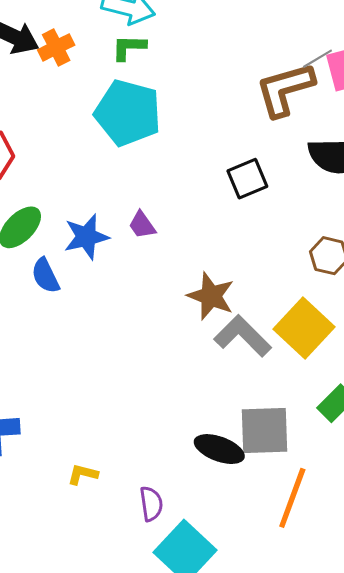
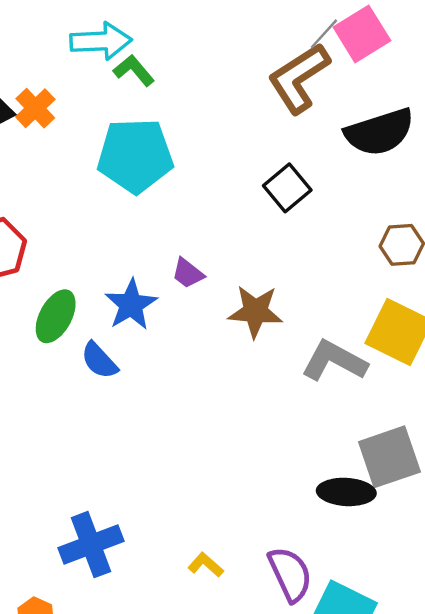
green L-shape: (129, 47) -> (134, 70), moved, turned 66
brown star: (211, 296) -> (255, 311), moved
yellow L-shape: (83, 474) -> (206, 565), turned 44
purple semicircle: (151, 504) -> (290, 574), size x1.4

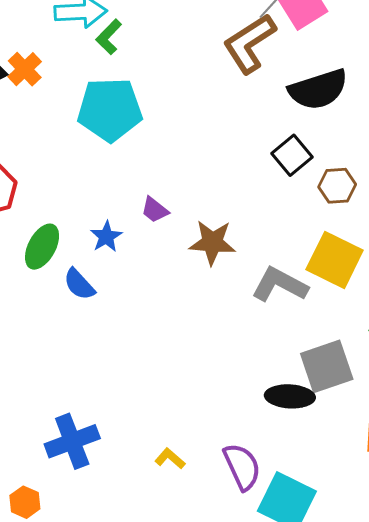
green L-shape: (134, 70) -> (109, 37), turned -96
black square: (287, 188) -> (292, 155), moved
blue star: (131, 305) -> (106, 237), size x0.7

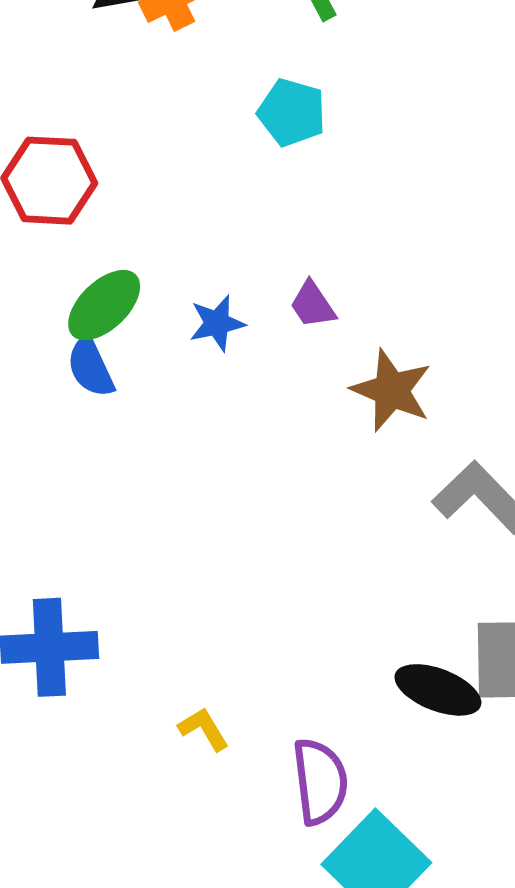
cyan pentagon: (110, 110) -> (292, 113), size x0.6
blue semicircle: (79, 284) -> (91, 367), moved

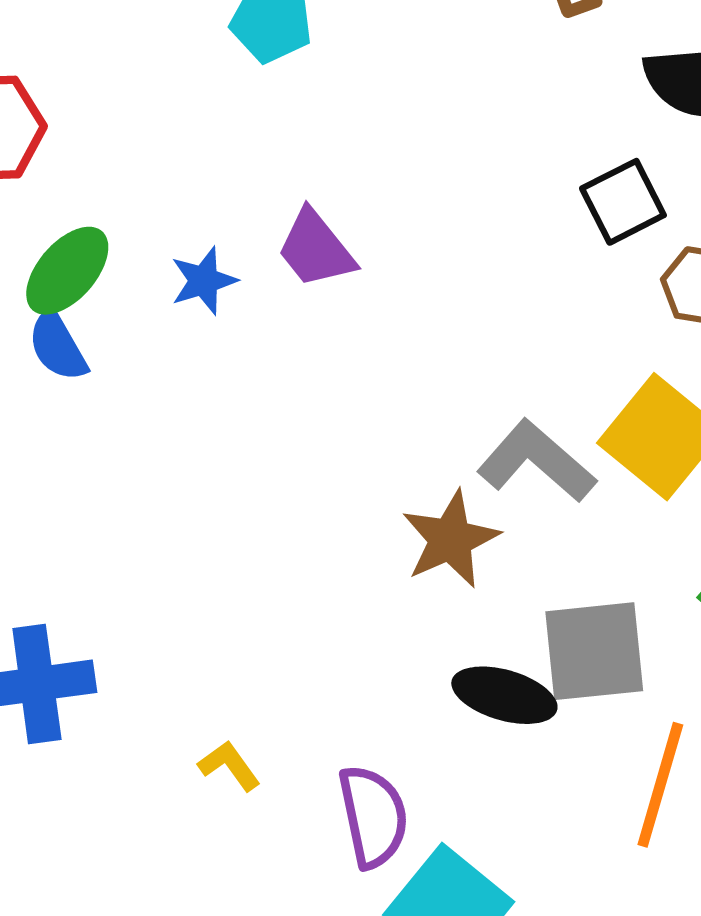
purple trapezoid: (313, 305) -> (316, 249), size x1.4
brown star: (392, 390) -> (451, 539), moved, turned 30

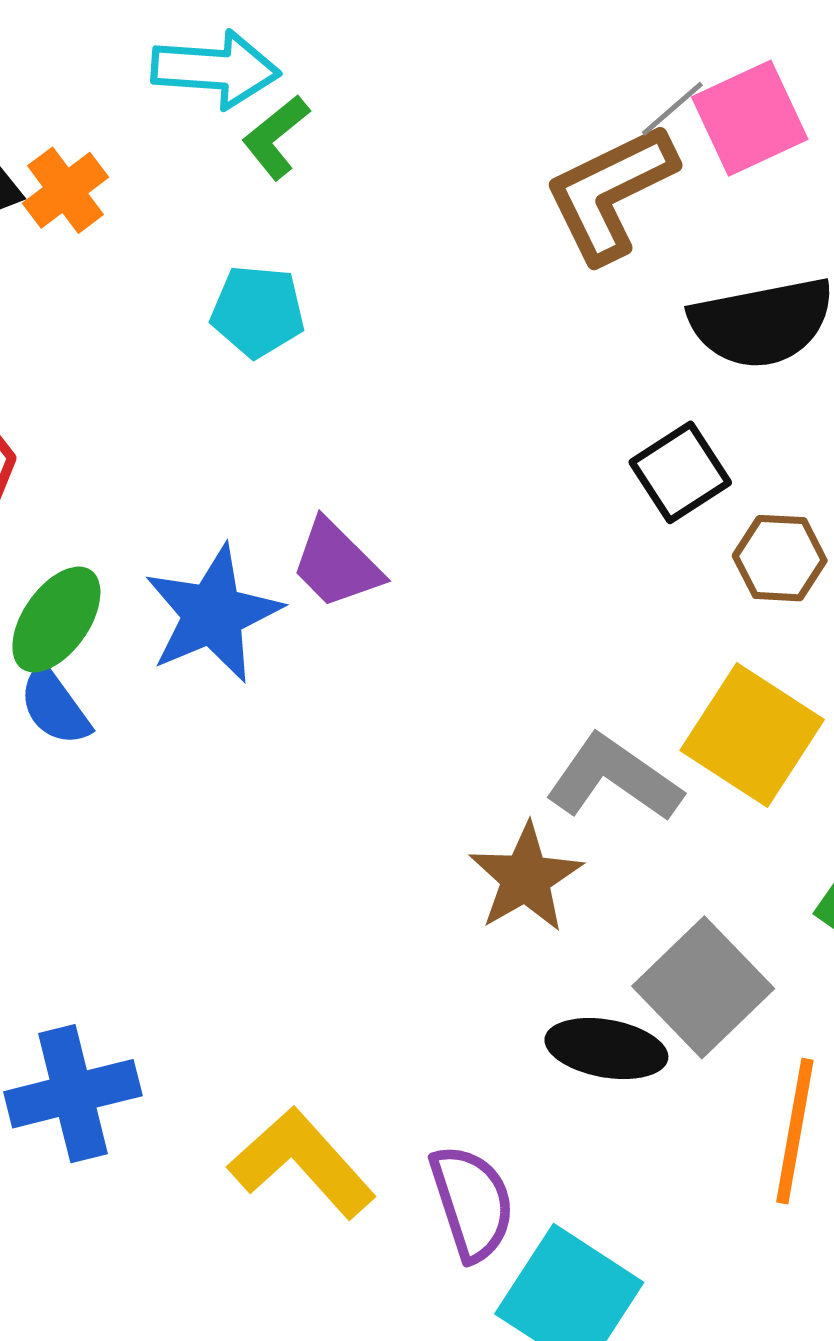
blue star: (204, 281) -> (213, 614), size x1.8
gray square: (594, 651) -> (703, 987), turned -32
yellow L-shape: (229, 766) -> (302, 1163), size x2.0

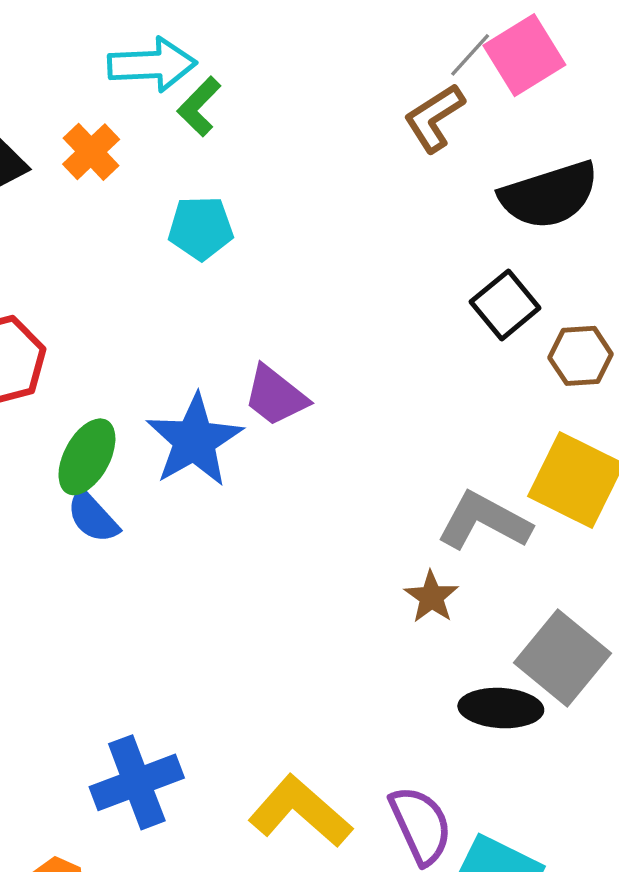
orange cross: (66, 190) -> (91, 152), moved
brown L-shape: (610, 193) -> (434, 118), size x0.7
brown star: (526, 878) -> (431, 597), size x0.7

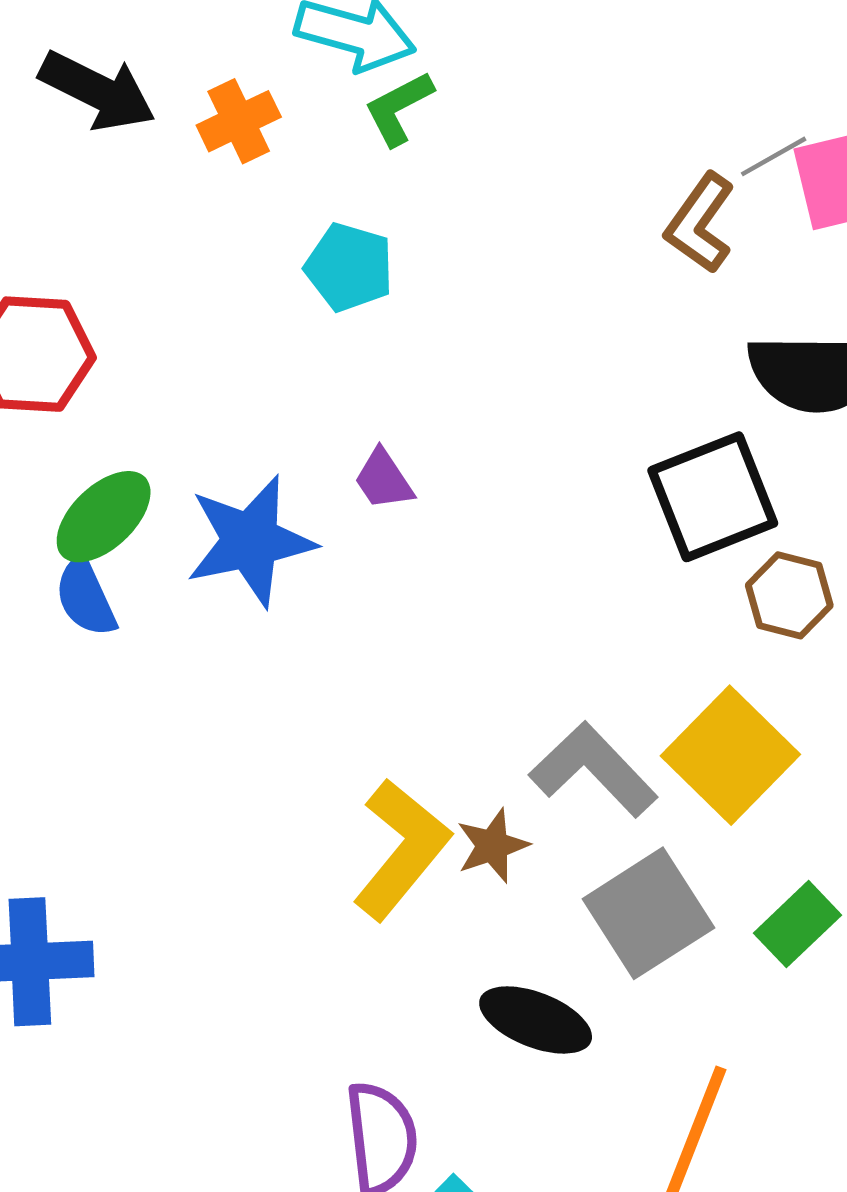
brown L-shape: (434, 118) -> (700, 223), turned -40
black square: (505, 305) -> (713, 497), size x1.4
purple trapezoid: (276, 396) -> (384, 479), moved, size x0.7
gray square: (563, 658) -> (648, 913), moved
yellow L-shape: (300, 811) -> (401, 849), moved, turned 70

